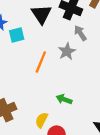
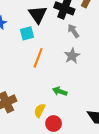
cyan square: (17, 35) -> (27, 33), moved
gray star: (67, 51) -> (72, 56), moved

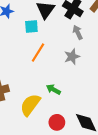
yellow semicircle: (40, 110) -> (30, 105), size x1.6
red circle: (54, 123) -> (57, 122), moved

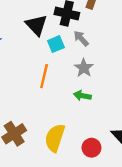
cyan square: (31, 26) -> (56, 44), moved
green arrow: (53, 89) -> (82, 96), moved

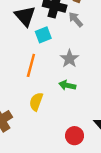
gray arrow: (81, 38) -> (76, 19), moved
yellow semicircle: (55, 138) -> (36, 102), moved, size x0.7

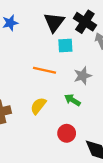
orange line: (31, 65) -> (45, 70), turned 70
red circle: (75, 136) -> (67, 133), moved

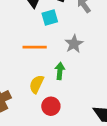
green arrow: (72, 100) -> (60, 71), moved, turned 77
red circle: (67, 133) -> (51, 106), moved

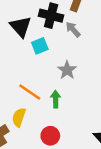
orange line: (35, 47) -> (30, 92), moved, turned 40
yellow semicircle: (37, 84) -> (19, 117), moved

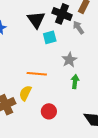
orange line: (30, 92) -> (37, 74), turned -36
green arrow: (56, 99) -> (75, 82), moved

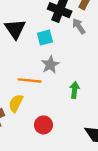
black triangle: (36, 20) -> (15, 29), moved
gray star: (69, 60) -> (50, 65), moved

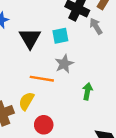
black triangle: (15, 29) -> (30, 38), moved
red circle: (43, 125) -> (44, 125), moved

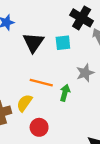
gray star: (64, 64) -> (85, 73), moved
green arrow: (87, 91) -> (65, 93), moved

